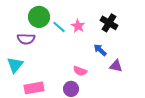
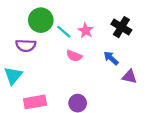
pink semicircle: (80, 71) -> (74, 56), moved

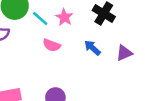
purple triangle: (129, 77) -> (124, 53), moved, turned -35

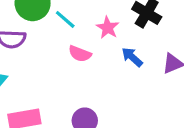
pink star: (64, 17) -> (108, 28), moved

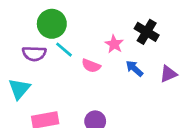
cyan line: (65, 19) -> (64, 50), moved

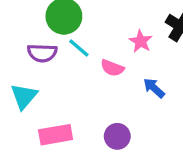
blue arrow: (134, 68) -> (154, 88), moved

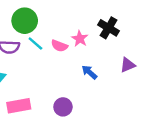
pink semicircle: (112, 68) -> (59, 46), moved

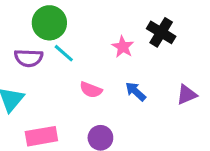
pink semicircle: (59, 46) -> (91, 90), moved
purple triangle: (128, 65) -> (187, 95), moved

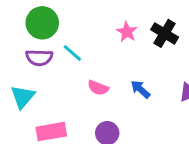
green circle: (49, 23) -> (42, 23), moved
pink star: (123, 47) -> (127, 32), moved

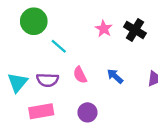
purple semicircle: (39, 58) -> (48, 80), moved
pink semicircle: (98, 88) -> (80, 75), turned 42

